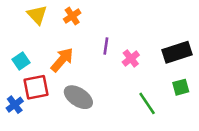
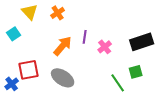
orange arrow: (62, 60) -> (63, 46), moved
cyan square: (21, 61) -> (14, 34), moved
green square: (181, 87) -> (136, 72), moved

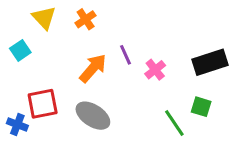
purple line: (85, 37) -> (126, 55), turned -32
green square: (136, 72) -> (201, 107), turned 32
blue cross: (12, 84) -> (17, 124), turned -32

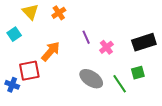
orange arrow: (93, 68) -> (51, 51), moved
green square: (201, 107) -> (138, 73), turned -32
gray ellipse: (93, 116) -> (91, 79), moved

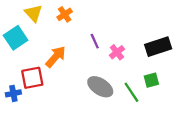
cyan square: (14, 34) -> (16, 38), size x1.5
blue cross: (12, 85) -> (13, 93), turned -32

